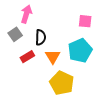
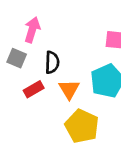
gray square: (15, 34) -> (17, 58), turned -32

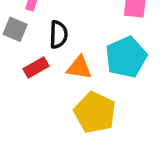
orange triangle: (69, 89) -> (79, 67), turned -50

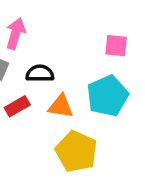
black semicircle: (58, 35) -> (40, 73), turned -92

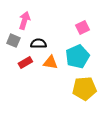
pink square: (116, 46) -> (82, 28), turned -32
yellow pentagon: (76, 151) -> (84, 89), moved, turned -30

